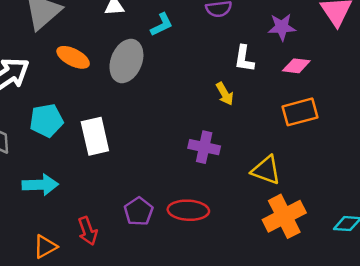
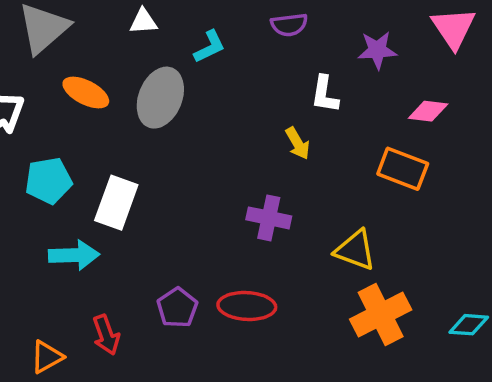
pink diamond: (296, 66) -> (428, 111), moved
orange rectangle: (300, 112) -> (403, 169), turned 36
white rectangle: (95, 136) -> (116, 203), turned 33
cyan arrow: (40, 185) -> (74, 255), moved

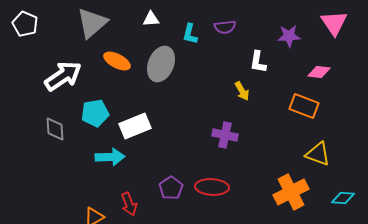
purple semicircle: (289, 25) -> (225, 27), moved
cyan L-shape: (210, 47) -> (190, 34), turned 130
white rectangle: (116, 203) -> (135, 126), turned 48
yellow triangle: (355, 250) -> (318, 154), moved

